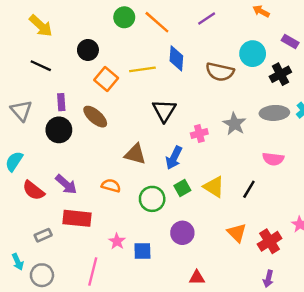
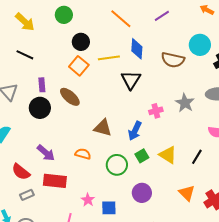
green circle: (124, 17) -> (64, 15), moved
black circle: (88, 50) -> (81, 42), moved
black triangle: (164, 111) -> (131, 80), moved
red semicircle: (33, 190) -> (21, 172), moved

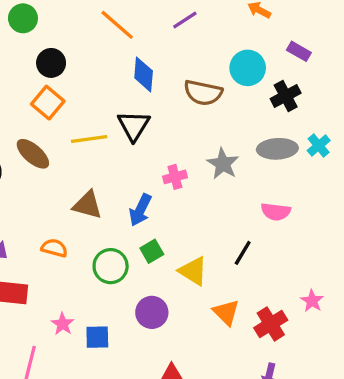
yellow line: (109, 58) -> (89, 139), moved
yellow triangle: (168, 155) -> (193, 271), moved

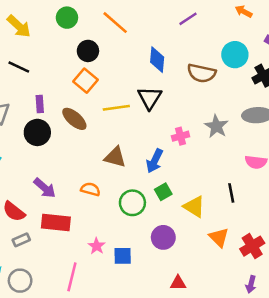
orange line: (117, 25) -> (115, 23), moved
black line: (243, 253) -> (231, 193), turned -42

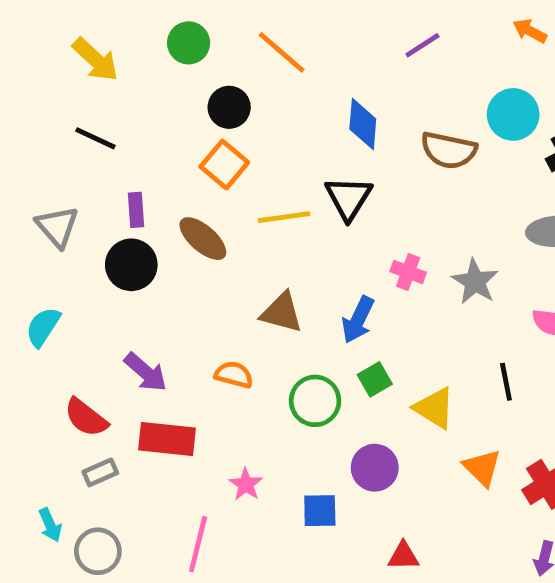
gray star: (216, 126) -> (475, 282), moved
pink cross: (181, 136) -> (408, 272), turned 35
blue square: (123, 256) -> (320, 511), moved

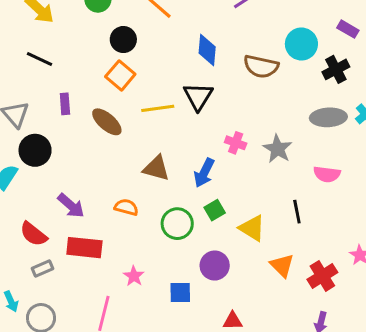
black circle: (131, 265) -> (35, 150), moved

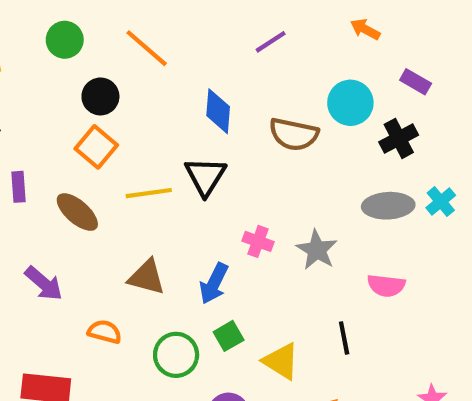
purple arrow: (71, 206) -> (44, 283), moved

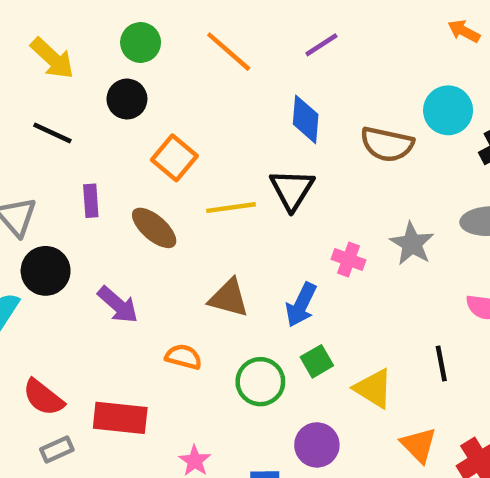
purple line: (271, 42) -> (321, 45), moved
black circle: (100, 96) -> (127, 99), moved
gray star: (317, 250) -> (412, 244), moved

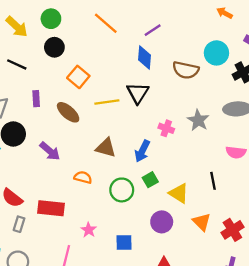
green circle: (141, 42) -> (51, 19), moved
purple line: (321, 45) -> (153, 30), moved
purple circle: (317, 445) -> (162, 222), moved
gray rectangle: (57, 449) -> (19, 224), turned -49

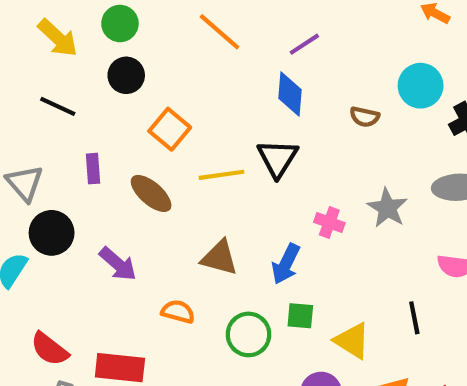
brown semicircle: (186, 70) -> (365, 117), size x0.6
green square: (150, 180) -> (300, 316), turned 35

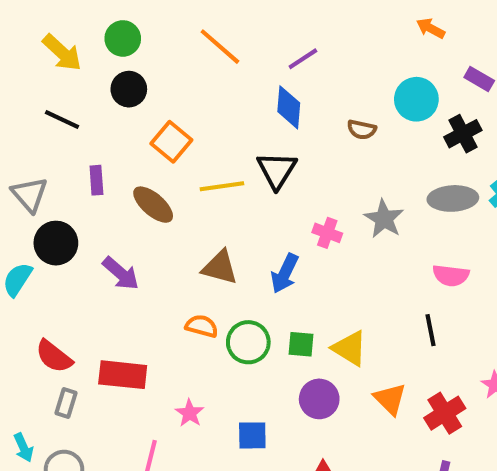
orange semicircle: (178, 312) -> (202, 326), moved
green square: (300, 316) -> (301, 344), moved
black line: (414, 318) -> (431, 330), moved

